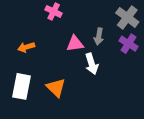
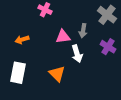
purple cross: (129, 44) -> (108, 47), moved
orange triangle: (56, 88) -> (57, 74), moved

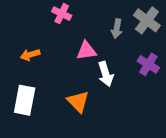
gray arrow: (83, 31) -> (117, 29), moved

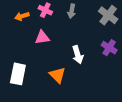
gray arrow: (117, 29) -> (72, 11), moved
pink triangle: (86, 51) -> (42, 37), moved
orange arrow: (30, 55) -> (22, 16), moved

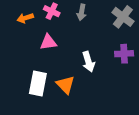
purple cross: (109, 48) -> (124, 54), turned -35
white rectangle: (18, 74) -> (38, 84), moved

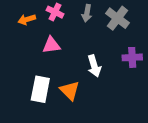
gray cross: (123, 17) -> (118, 18), moved

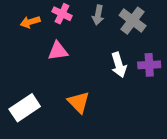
white arrow: (94, 66) -> (119, 65), moved
white rectangle: (40, 89) -> (25, 108), moved, turned 45

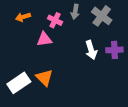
pink cross: (62, 14) -> (55, 20), moved
orange triangle: (79, 102) -> (44, 78), moved

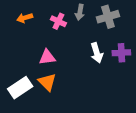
gray cross: (102, 16) -> (108, 17), turned 36
pink triangle: (44, 39) -> (47, 57), moved

